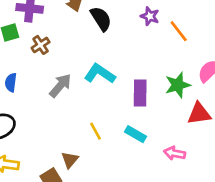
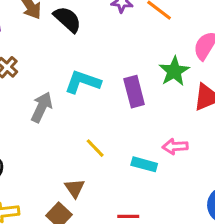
cyan rectangle: (136, 134) -> (144, 164), moved
pink arrow: (175, 153) -> (175, 147), moved

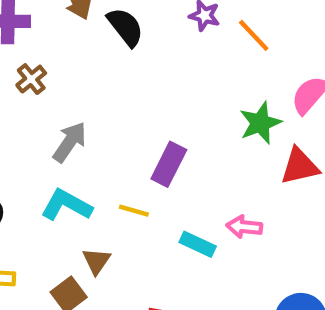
cyan L-shape: (83, 82) -> (66, 205), moved
purple rectangle: (134, 92) -> (169, 164), moved, turned 32
yellow line: (95, 148) -> (134, 211), turned -40

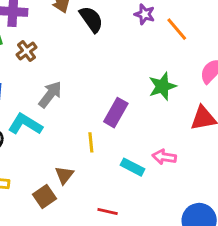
green star: (260, 123) -> (162, 86), moved
cyan L-shape: (66, 205) -> (25, 124), moved
yellow line: (134, 211) -> (91, 142), turned 66

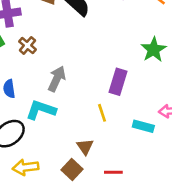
red line: (108, 211) -> (113, 172), moved

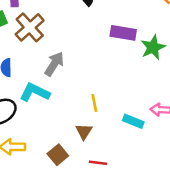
brown cross: (27, 45) -> (30, 27), size x1.6
purple rectangle: (118, 82) -> (123, 33), moved, turned 75
brown triangle: (85, 147) -> (84, 131), moved

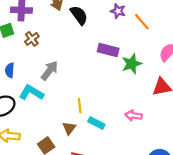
brown cross: (30, 27) -> (32, 39), size x0.6
cyan rectangle: (133, 121) -> (96, 123), moved

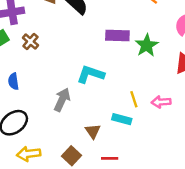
gray arrow: (49, 71) -> (62, 100), moved
cyan L-shape: (31, 93) -> (91, 74), moved
yellow line: (80, 105) -> (134, 99), moved

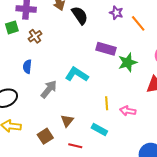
blue semicircle: (13, 81) -> (27, 67), moved
cyan rectangle: (122, 119) -> (99, 130), moved

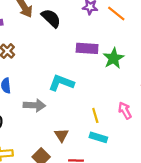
gray arrow: (49, 89) -> (34, 105), turned 66
yellow line: (107, 103) -> (95, 115), moved
pink arrow: (128, 111) -> (125, 111), turned 63

